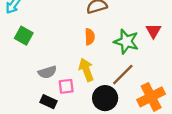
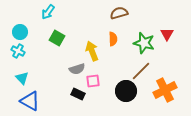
yellow arrow: (86, 70) -> (92, 51), moved

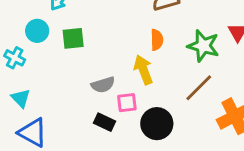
cyan circle: (20, 32) -> (37, 31), moved
green square: (57, 38) -> (73, 38), turned -35
yellow arrow: (92, 51) -> (143, 70), moved
black circle: (126, 91) -> (157, 124), moved

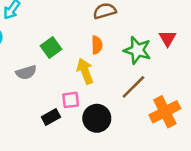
green square: (73, 38) -> (51, 48), moved, turned -30
gray semicircle: (103, 85) -> (26, 72), moved
black rectangle: (104, 122) -> (51, 117), turned -54

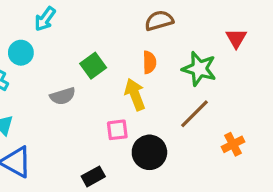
red triangle: (168, 38) -> (236, 38), moved
orange cross: (165, 112) -> (233, 144), size x0.6
black rectangle: (51, 117) -> (93, 176), moved

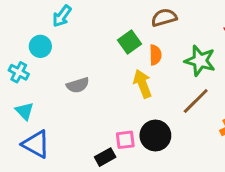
green square: (93, 66) -> (130, 42), moved
pink square: (117, 130) -> (125, 140), moved

